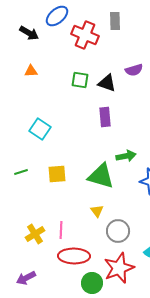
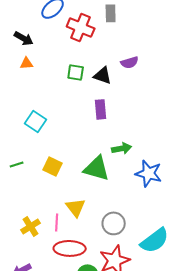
black arrow: (29, 33) -> (24, 38), moved
yellow square: (57, 174) -> (53, 166), turned 30
yellow triangle: (97, 211) -> (76, 207), moved, size x1.5

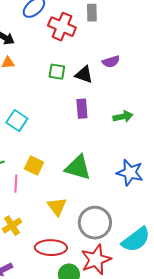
green arrow: (122, 148) -> (123, 117), moved
pink line: (57, 222) -> (16, 184), moved
gray circle: (114, 223) -> (95, 223), size x1.4

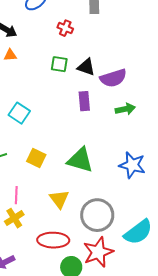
red cross: (62, 27) -> (65, 28), moved, size x0.6
purple semicircle: (111, 62) -> (113, 78), moved, size x1.5
pink line: (16, 184) -> (16, 195), moved

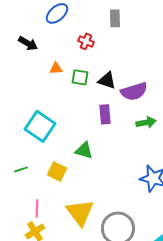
orange triangle: (10, 55) -> (56, 68), moved
cyan square: (19, 113) -> (40, 126), size x1.4
green triangle: (80, 160) -> (84, 150), moved, size x0.7
yellow triangle: (59, 199) -> (80, 212), size x1.4

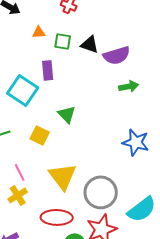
purple rectangle: (105, 114) -> (48, 70), moved
green triangle: (84, 150) -> (67, 114), turned 30
pink line: (37, 208) -> (20, 172), turned -30

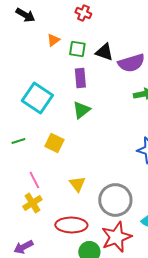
orange triangle: (39, 32) -> (53, 40), turned -32
purple rectangle: (48, 70) -> (80, 78), moved
green triangle: (67, 114) -> (81, 110), moved, turned 36
yellow triangle: (63, 176) -> (77, 184), size x0.6

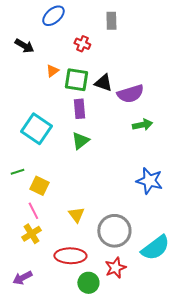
green square: (77, 49) -> (76, 80), size x1.4
yellow square: (54, 143) -> (39, 186), moved
red star: (116, 237) -> (115, 268), size x0.7

